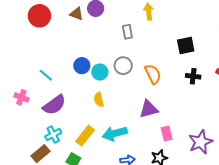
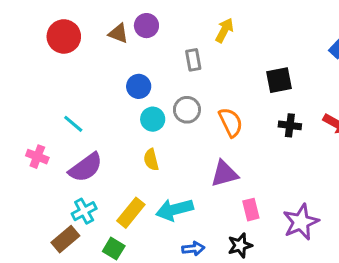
yellow arrow: (149, 12) -> (224, 30), turned 35
blue circle: (82, 66) -> (139, 86), moved

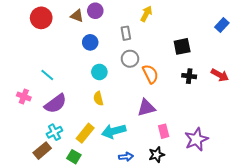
blue circle: (139, 86) -> (90, 42), moved
gray circle: (187, 110) -> (130, 59), moved

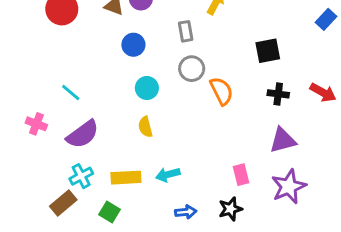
purple triangle: (146, 108) -> (283, 140), moved
cyan arrow: (114, 131) -> (168, 175), size x0.7
yellow rectangle: (85, 133) -> (126, 178), turned 48

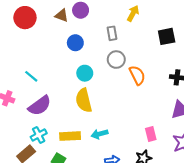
black square: (268, 51) -> (167, 36), moved
yellow semicircle: (145, 127) -> (84, 100), size x1.6

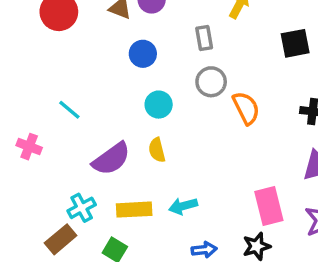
yellow semicircle: (84, 100) -> (157, 150), size x0.6
purple semicircle: (40, 106) -> (111, 159), moved
pink rectangle: (151, 134) -> (269, 206), size x1.5

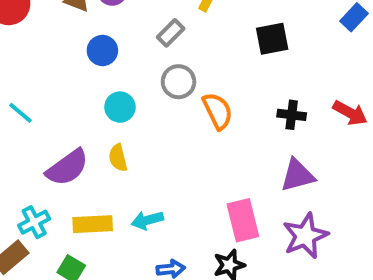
gray rectangle: (204, 38) -> (171, 33), turned 55

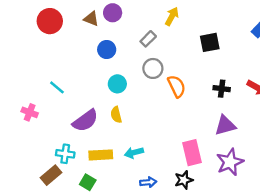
cyan cross: (34, 222) -> (65, 154), turned 36

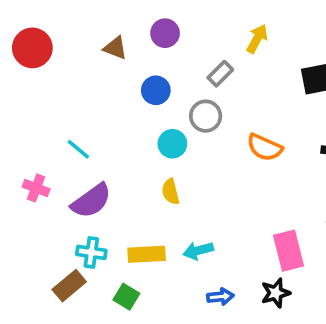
brown triangle: (91, 19) -> (115, 48), moved
red circle: (50, 21) -> (32, 48), moved
gray circle: (153, 68) -> (206, 116), moved
orange semicircle: (177, 86) -> (265, 147), turned 140
purple semicircle: (85, 121) -> (91, 201), moved

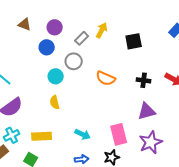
purple circle: (165, 33) -> (55, 27), moved
yellow arrow: (257, 39) -> (102, 30), moved
cyan arrow: (198, 251) -> (83, 134), moved, turned -140
cyan cross: (91, 252) -> (12, 135), turned -35

